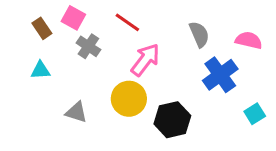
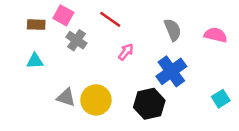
brown rectangle: (42, 28) -> (36, 25), turned -54
pink arrow: (145, 60) -> (126, 52), size x0.6
blue cross: (220, 75) -> (171, 71), moved
yellow circle: (129, 99) -> (96, 100), moved

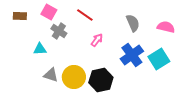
brown rectangle: (36, 25) -> (20, 16), moved
cyan triangle: (35, 61) -> (40, 49), moved
cyan square: (221, 99) -> (159, 59), moved, size x1.5
black hexagon: (149, 104) -> (101, 80), moved

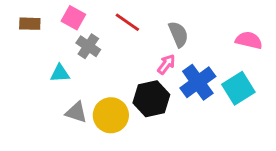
gray semicircle: (133, 23) -> (178, 34), moved
pink arrow: (97, 40) -> (166, 64), moved
black hexagon: (101, 80) -> (151, 99), moved

